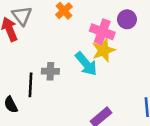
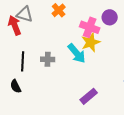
gray triangle: (22, 16) -> (25, 14), turned -36
black line: (31, 85) -> (23, 61), moved

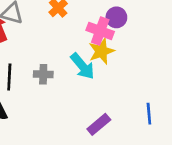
purple circle: (110, 17) -> (116, 17), moved

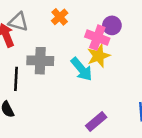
gray cross: (43, 74) -> (40, 61), moved, size x1.5

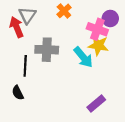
gray triangle: (18, 22) -> (27, 15), turned 48
yellow star: (99, 56) -> (98, 45), turned 30

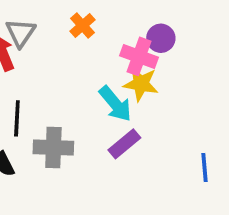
gray cross: (47, 50) -> (53, 148), moved
purple rectangle: (96, 104) -> (124, 144), moved

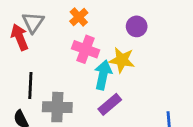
pink cross: (139, 56) -> (86, 49), moved
cyan arrow: (115, 104) -> (103, 75), turned -128

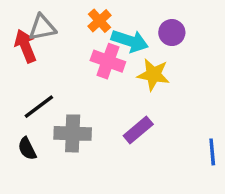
gray triangle: (33, 22) -> (42, 27), turned 45
cyan arrow: (103, 75) -> (130, 41), moved, turned 96
black line: (30, 86) -> (39, 107), turned 50

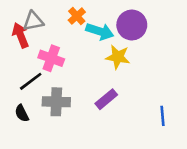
purple circle: (172, 33) -> (132, 25), size x1.5
pink cross: (108, 61) -> (51, 58), moved

